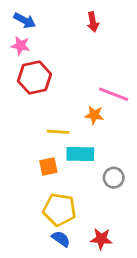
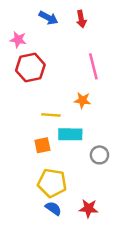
blue arrow: (25, 21) -> (48, 18), moved
pink line: (114, 94) -> (93, 66), moved, turned 55

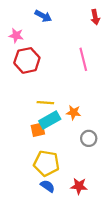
red arrow: (81, 19) -> (95, 17), moved
orange star: (82, 100) -> (74, 112), moved
cyan rectangle: (70, 134) -> (50, 120), moved, turned -30

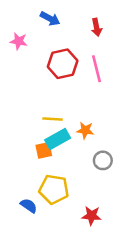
red arrow: (95, 17) -> (97, 27), moved
red hexagon: (27, 60) -> (63, 64), moved
blue semicircle: (48, 186) -> (29, 206), moved

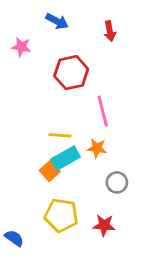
pink line: (97, 69) -> (103, 111), moved
orange square: (44, 150) -> (50, 171), turned -30
blue semicircle: (29, 206) -> (14, 238), moved
red star: (91, 216) -> (104, 225), moved

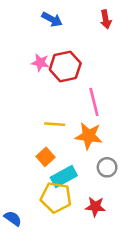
red arrow: (110, 31) -> (106, 19), moved
pink star: (21, 47) -> (40, 63), moved
orange star: (97, 148) -> (89, 136), size x1.5
cyan rectangle: (66, 158) -> (64, 176), moved

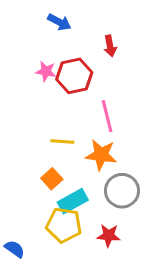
red arrow: (106, 19) -> (110, 46), moved
gray circle: (107, 167) -> (122, 191), size x1.5

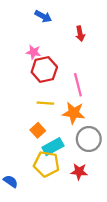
red hexagon: (74, 76) -> (44, 69), moved

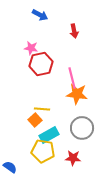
yellow line: (45, 103) -> (42, 109), moved
orange star: (74, 113) -> (77, 94), moved

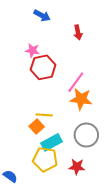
pink line: (72, 78) -> (76, 82), turned 50

